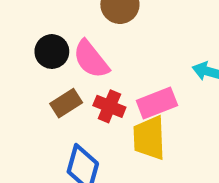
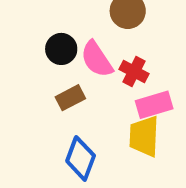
red cross: (109, 106) -> (134, 71), moved

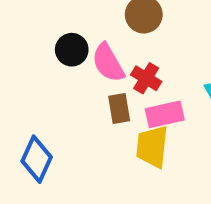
brown rectangle: (70, 98) -> (119, 109), moved, turned -76
blue diamond: (81, 158) -> (37, 159), moved

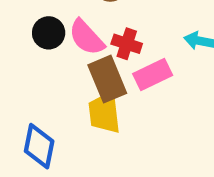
brown rectangle: (119, 109) -> (107, 79), size x1.5
yellow trapezoid: (152, 147) -> (104, 113), moved

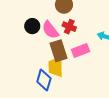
red cross: (127, 44) -> (69, 27), moved
blue diamond: (39, 146) -> (44, 80), moved

